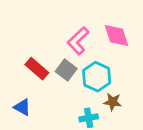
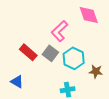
pink diamond: (117, 36) -> (89, 15), moved
brown star: (113, 102) -> (96, 71), moved

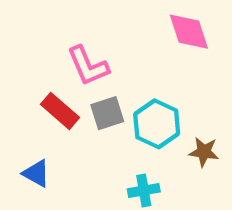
pink L-shape: (59, 31) -> (88, 66), moved, turned -70
gray square: (50, 53) -> (107, 113), turned 35

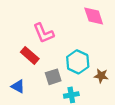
gray square: (107, 113) -> (53, 77), moved

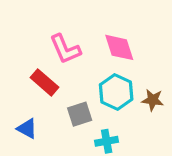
pink diamond: (94, 16) -> (119, 47), moved
brown star: (101, 76) -> (153, 100), moved

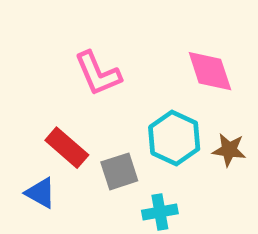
pink diamond: (119, 47) -> (210, 71), moved
red rectangle: (45, 82) -> (67, 148), moved

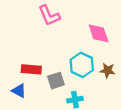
pink L-shape: (98, 74) -> (49, 15), moved
red rectangle: (67, 148) -> (31, 69), turned -36

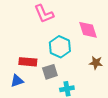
cyan hexagon: (82, 65) -> (60, 47), moved
blue triangle: (19, 91) -> (17, 81), turned -48

